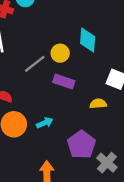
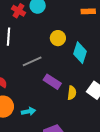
yellow circle: (60, 53) -> (58, 38), moved
yellow semicircle: (98, 104) -> (72, 93), moved, turned 88

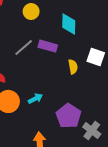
yellow circle: (58, 38) -> (31, 11), moved
purple rectangle: (52, 82) -> (48, 46), moved

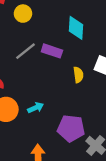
yellow circle: (31, 11) -> (23, 14), moved
purple pentagon: (69, 116) -> (71, 128), turned -30

